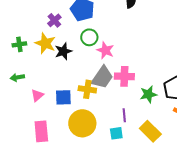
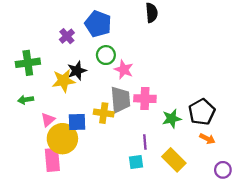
yellow star: (45, 43) -> (64, 81), moved, turned -30
green cross: (19, 44) -> (28, 63), size x1.5
gray trapezoid: (102, 77) -> (120, 100), turned -40
yellow circle: (82, 123) -> (62, 139), moved

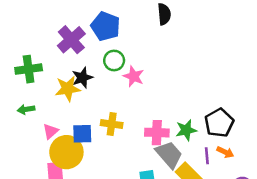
purple cross: (67, 36) -> (71, 40), size x1.6
pink cross: (145, 99) -> (157, 133), moved
gray trapezoid: (120, 100) -> (169, 155), moved, turned -36
purple line: (145, 142) -> (207, 156), moved

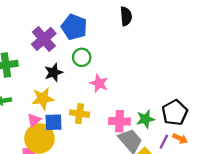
pink star: (134, 76) -> (99, 83), moved
yellow star: (68, 89) -> (43, 98), moved
pink triangle: (51, 131) -> (34, 120), moved
purple line: (207, 156) -> (164, 142), turned 32

